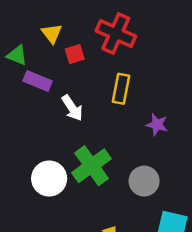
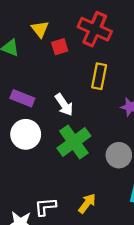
purple rectangle: (38, 81) -> (22, 98), moved
white arrow: (72, 108) -> (64, 105), moved
white circle: (49, 179) -> (26, 134), moved

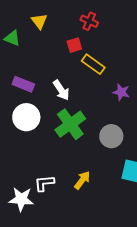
red cross: (95, 29) -> (89, 21), size x0.6
red square: (60, 47) -> (74, 45), moved
yellow rectangle: (99, 76) -> (93, 64), turned -65

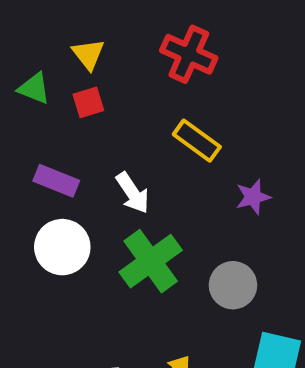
red cross: (89, 21) -> (189, 54), size x1.5
red square: (74, 45) -> (88, 102), moved
purple star: (121, 92) -> (253, 197), turned -30

